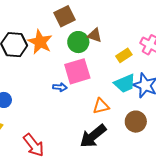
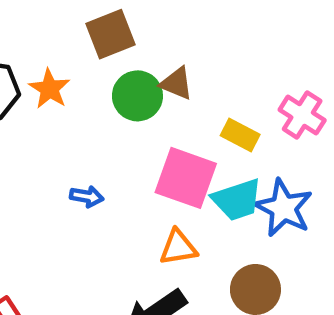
orange star: (40, 42) -> (49, 89), size x0.7
yellow rectangle: (124, 55) -> (240, 135), turned 56
pink square: (77, 71) -> (186, 178), moved, turned 32

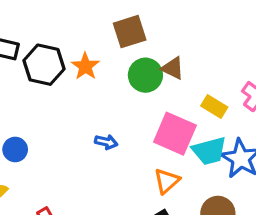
orange triangle: (178, 247) -> (167, 181), turned -36

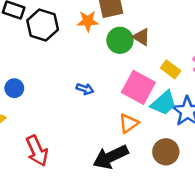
orange star: (85, 66) -> (88, 21), moved, turned 30
cyan trapezoid: (209, 151) -> (164, 103), turned -32

